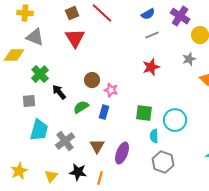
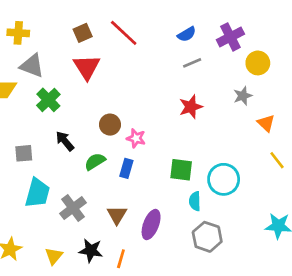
purple cross: (180, 16) -> (230, 37), turned 30
green cross: (40, 74) -> (48, 100), moved

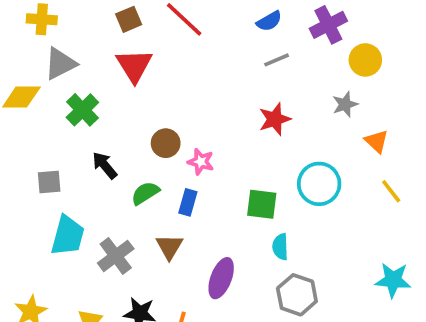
gray triangle: (32, 66) -> (60, 64), turned -48
cyan circle: (224, 179) -> (319, 184), moved
brown triangle: (117, 215) -> (169, 247), moved

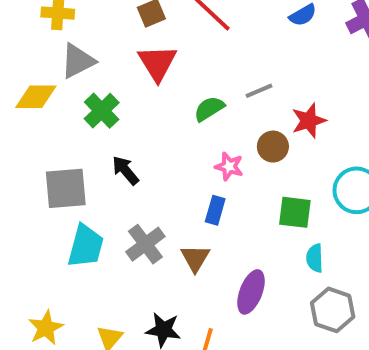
gray line: (277, 60) -> (259, 91), moved
brown circle: (166, 143) -> (273, 147), moved
gray square: (49, 182) -> (66, 188), size x1.6
green semicircle: (145, 193) -> (209, 109), moved
gray cross: (116, 256) -> (145, 244), moved

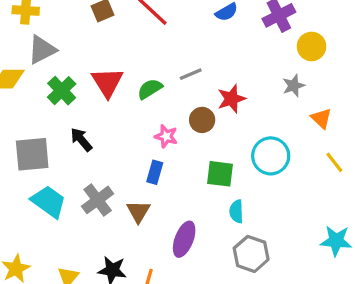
red triangle: (157, 63) -> (107, 82), moved
cyan trapezoid: (86, 246) -> (49, 202), turned -69

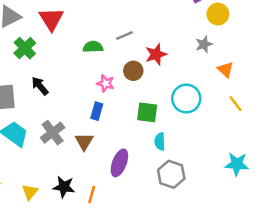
red triangle: (107, 82) -> (51, 19), moved
green semicircle: (150, 89) -> (93, 47), turned 30

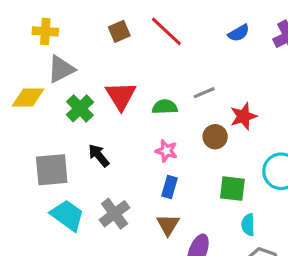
red triangle: (51, 19) -> (121, 96), moved
pink star: (106, 83) -> (166, 151), moved
brown triangle: (84, 141) -> (168, 225), moved

